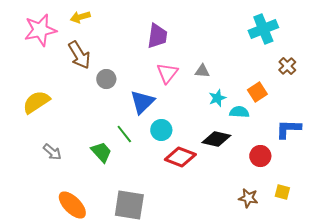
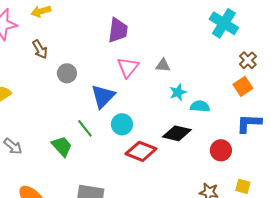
cyan cross: (263, 29) -> (224, 23), turned -36
brown arrow: (79, 55) -> (40, 49), size x0.7
orange square: (257, 92) -> (243, 86), moved

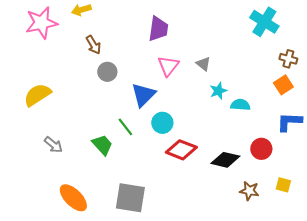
brown arrow: (40, 49) -> (93, 45), moved
brown cross: (248, 60) -> (288, 59), turned -30
gray triangle: (163, 65) -> (203, 64), turned 35
black diamond: (177, 133) -> (225, 160), moved

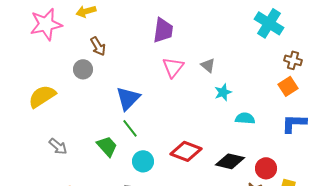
gray circle: (107, 72) -> (83, 69), moved
blue triangle: (143, 95) -> (128, 98), moved
cyan semicircle: (240, 105) -> (245, 118), moved
cyan circle: (162, 123) -> (143, 161), moved
red circle: (261, 149) -> (266, 168), moved

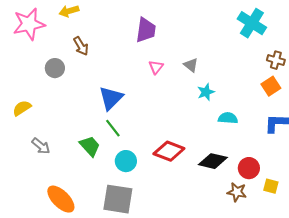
pink triangle: (173, 67) -> (156, 67), size x0.7
gray circle: (83, 69) -> (55, 68), moved
yellow semicircle: (42, 96) -> (22, 108), moved, size x0.7

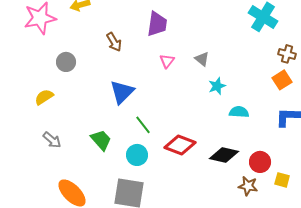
brown arrow: (81, 46) -> (114, 42), moved
yellow semicircle: (22, 108) -> (44, 97), moved
green line: (113, 128) -> (143, 125), moved

